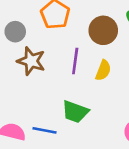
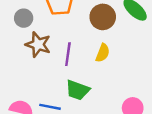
purple line: (75, 61) -> (68, 54), moved

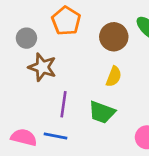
purple line: (68, 54) -> (63, 104), moved
green trapezoid: (78, 90) -> (102, 112), moved

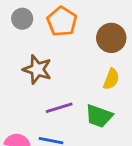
gray circle: (26, 38) -> (22, 19), moved
purple line: (63, 104) -> (59, 108), turned 65

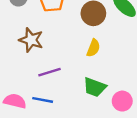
green trapezoid: (99, 116) -> (95, 87), moved

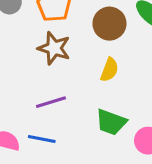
brown star: (31, 40) -> (54, 48), moved

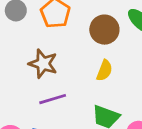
brown star: (54, 48) -> (43, 64), moved

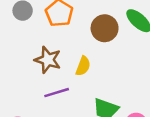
yellow semicircle: (104, 70) -> (83, 66), moved

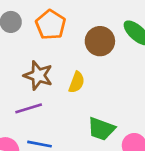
purple line: (57, 93) -> (29, 108), moved

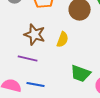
purple line: (29, 108) -> (28, 59), turned 30

